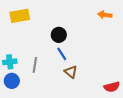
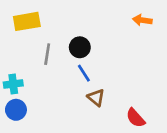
gray line: (35, 65) -> (47, 54), moved
red semicircle: (112, 87) -> (135, 118), moved, turned 63

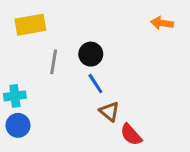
red semicircle: (135, 118) -> (131, 135), moved

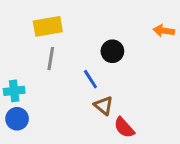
orange arrow: (162, 23) -> (164, 31), moved
yellow rectangle: (30, 25) -> (48, 26), moved
black circle: (91, 54) -> (112, 51), moved

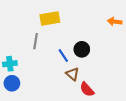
yellow rectangle: (48, 26) -> (50, 18), moved
black circle: (112, 51) -> (82, 49), moved

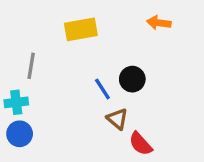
orange arrow: (115, 22) -> (159, 23), moved
gray line: (36, 41) -> (31, 66), moved

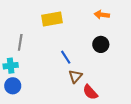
black circle: (132, 79) -> (101, 44), moved
brown triangle: (117, 119) -> (75, 76), turned 32

